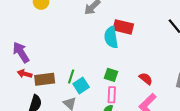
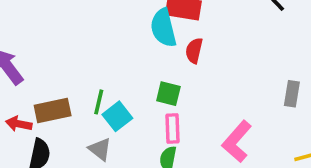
red arrow: (25, 74) -> (19, 124), moved
red semicircle: (146, 79) -> (194, 51), moved, turned -112

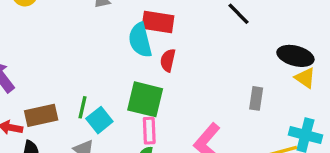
green square: (168, 94) -> (145, 99), size x1.6

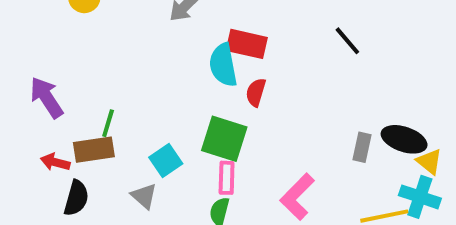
black ellipse: (295, 56) -> (404, 139), moved
yellow triangle: (305, 78) -> (429, 162), moved
green line: (83, 107) -> (108, 123), moved

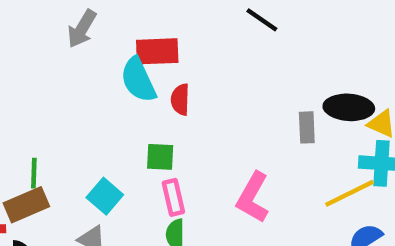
green square: (224, 139) -> (160, 157), size x0.6

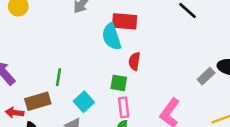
red semicircle: (180, 100) -> (134, 61), moved
gray rectangle: (307, 127) -> (206, 76), turned 42
green line: (34, 173) -> (59, 77), moved

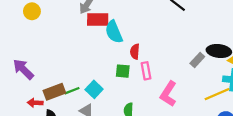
red rectangle: (125, 21) -> (98, 20), moved
green line: (59, 77) -> (72, 91), moved, turned 64
pink rectangle: (124, 107) -> (146, 71), moved

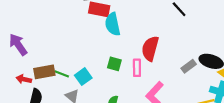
red semicircle: (135, 52) -> (150, 48), moved, size x1.6
green line: (72, 91) -> (62, 74), turned 32

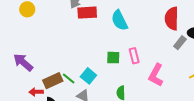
cyan semicircle: (113, 24) -> (119, 20), moved
red semicircle: (150, 48) -> (172, 19), moved
green line: (62, 74) -> (69, 79), turned 32

